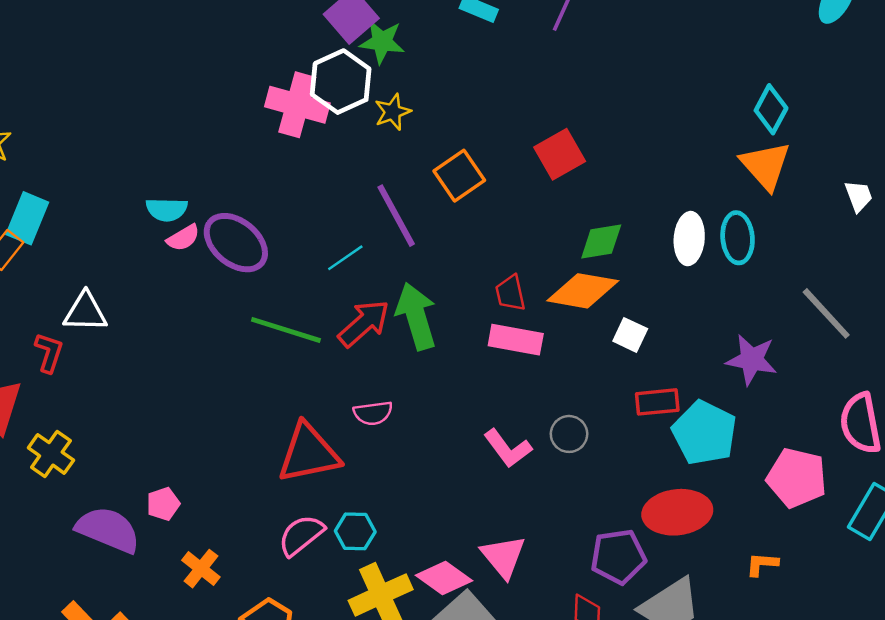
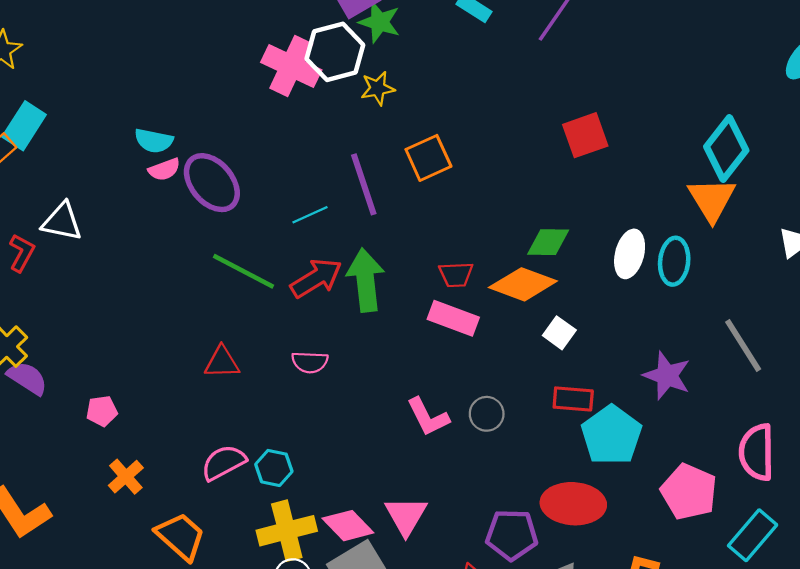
cyan diamond: (771, 109) -> (726, 149), size x1.4
red square: (560, 154) -> (585, 135), moved
red trapezoid: (510, 293) -> (456, 275), turned -90
red triangle: (309, 453) -> (222, 362), moved, size x0.6
purple semicircle: (108, 530) -> (27, 378), moved, size x0.7

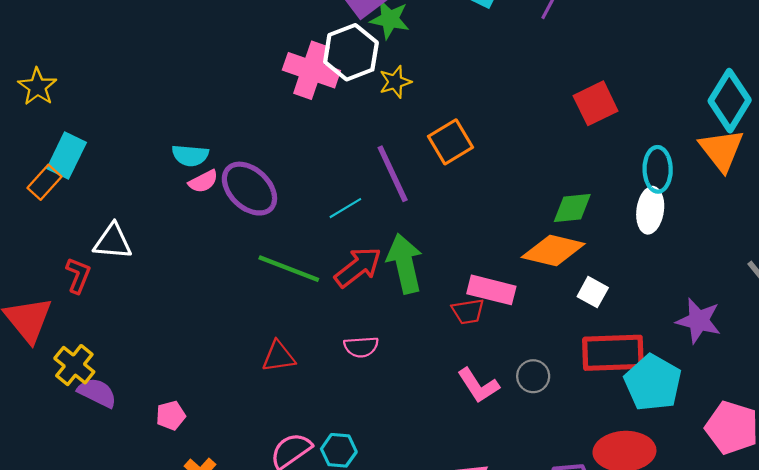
cyan ellipse: (674, 261) -> (658, 169), moved
red trapezoid: (456, 275) -> (468, 311), moved
red rectangle: (573, 399) -> (613, 353), size x1.6

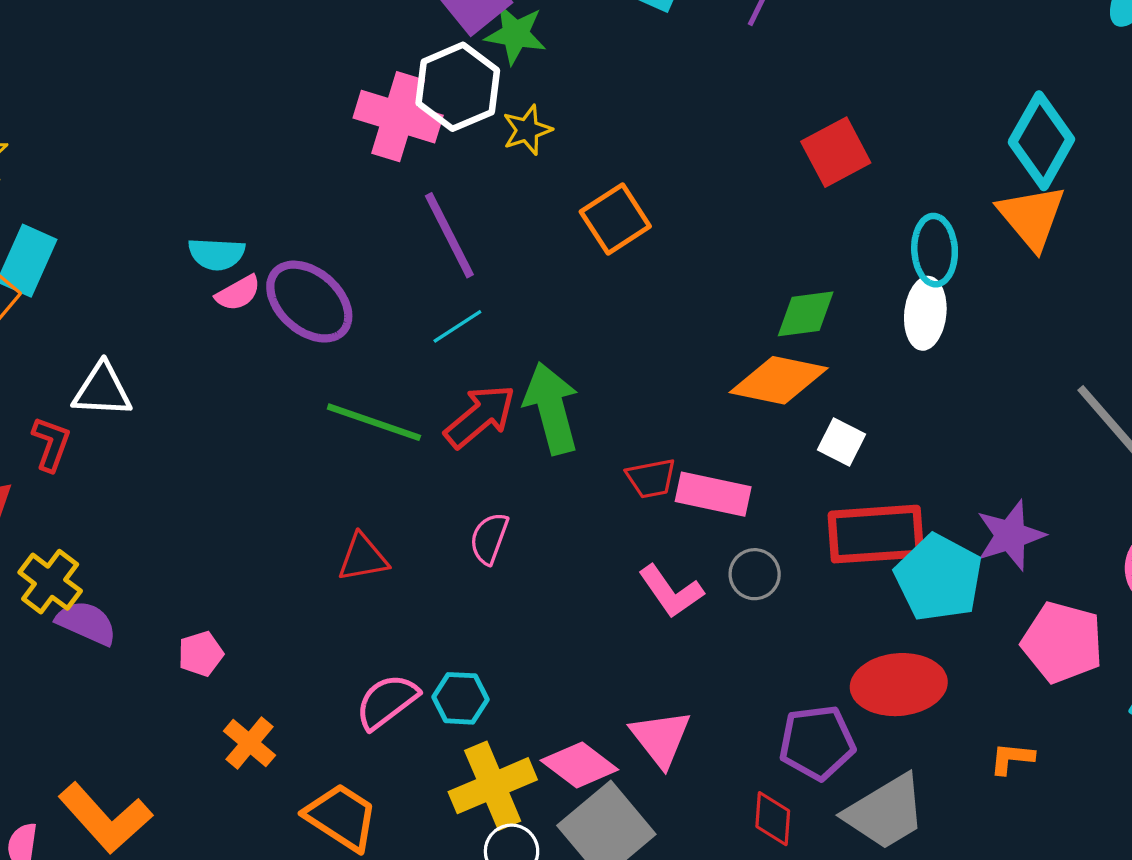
purple line: (393, 174) -> (449, 235), moved
pink rectangle: (491, 290) -> (713, 494), moved
purple star: (699, 321) -> (1010, 535), moved, turned -30
pink semicircle: (361, 347) -> (489, 538), turned 116

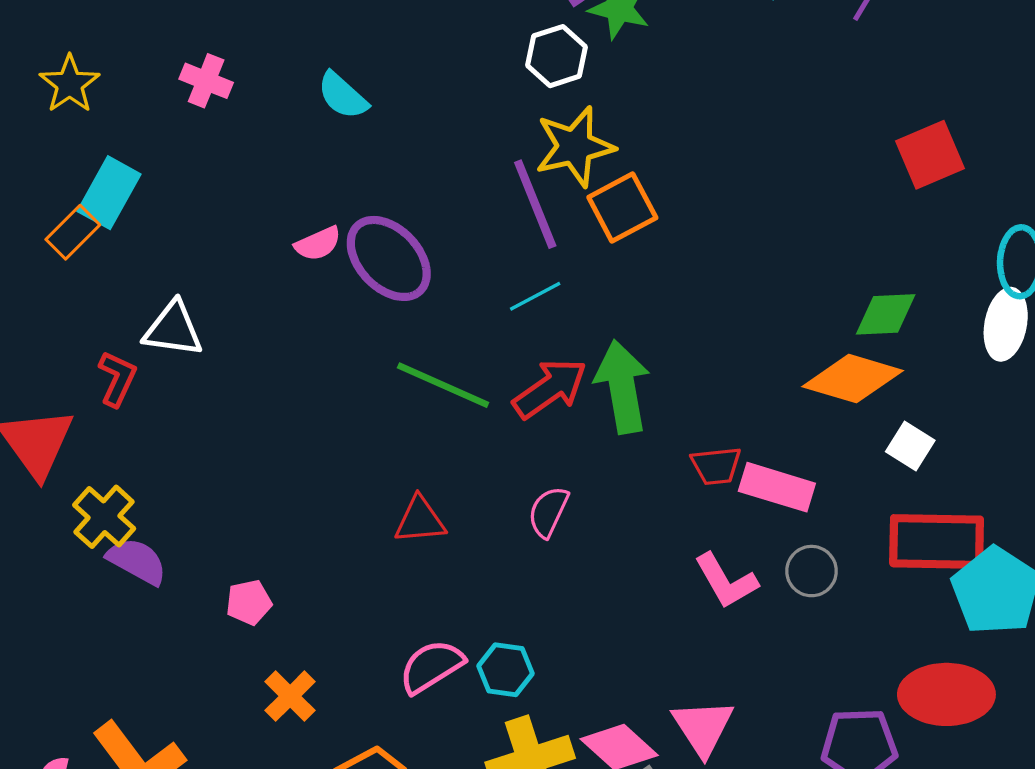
white hexagon: (458, 87) -> (557, 56), size x0.7
pink cross: (398, 117) -> (206, 81), moved, size x0.6
yellow star: (527, 130) -> (575, 147), moved, size x1.6
orange square: (615, 219) -> (622, 207), moved
cyan semicircle: (217, 254) -> (343, 96), moved, turned 34

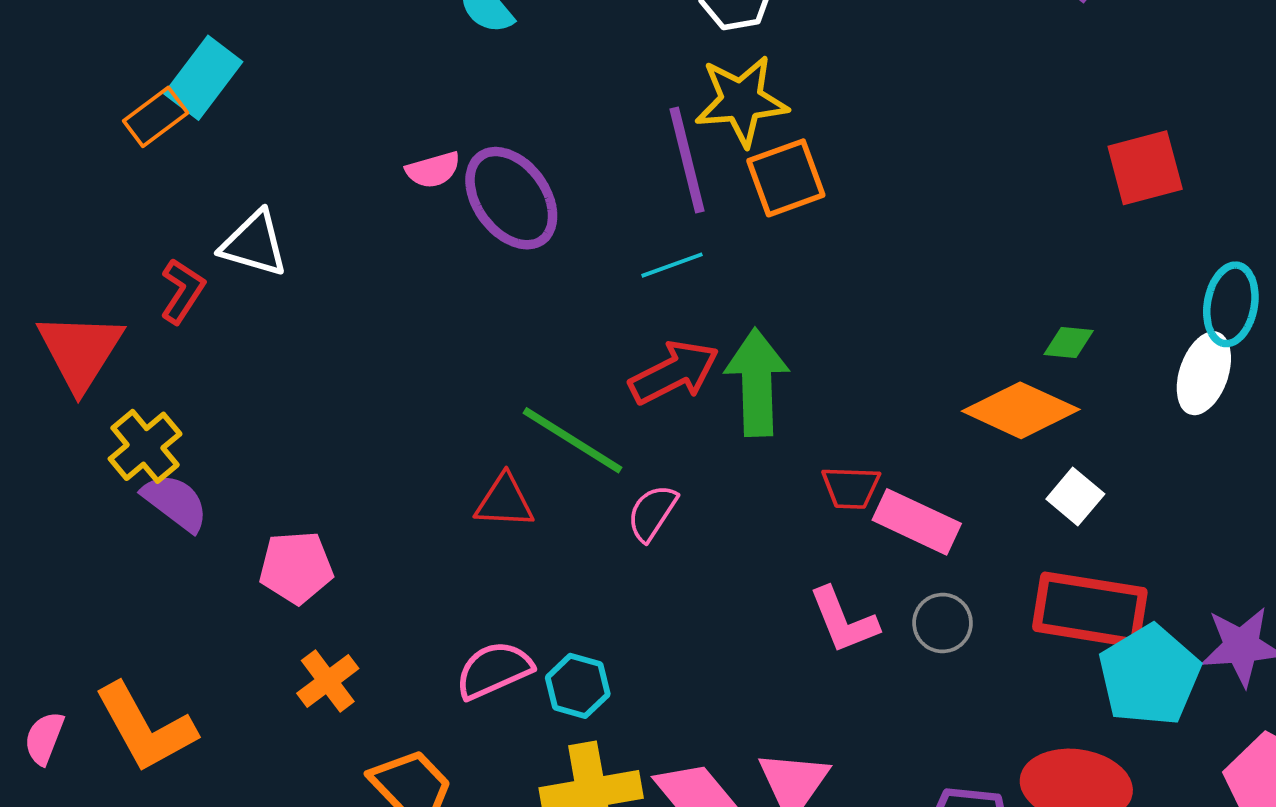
green diamond: (886, 314) -> (1069, 342), size x0.7
green line: (443, 385) -> (573, 440), moved
pink pentagon: (249, 602) -> (296, 567), size x1.4

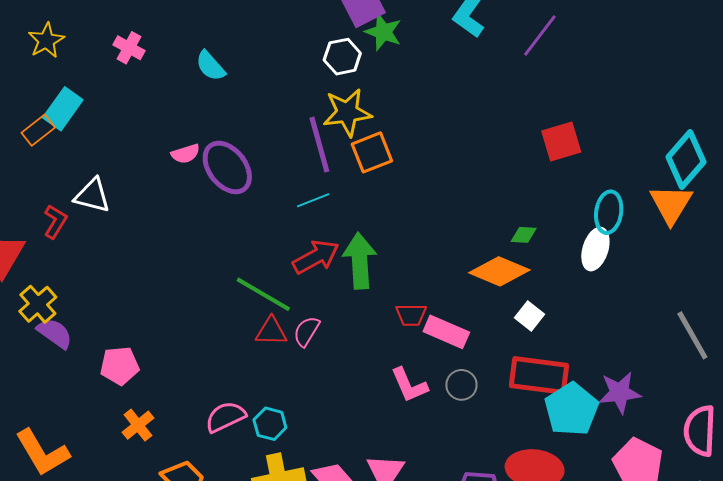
red triangle: (505, 501) -> (271, 331), moved

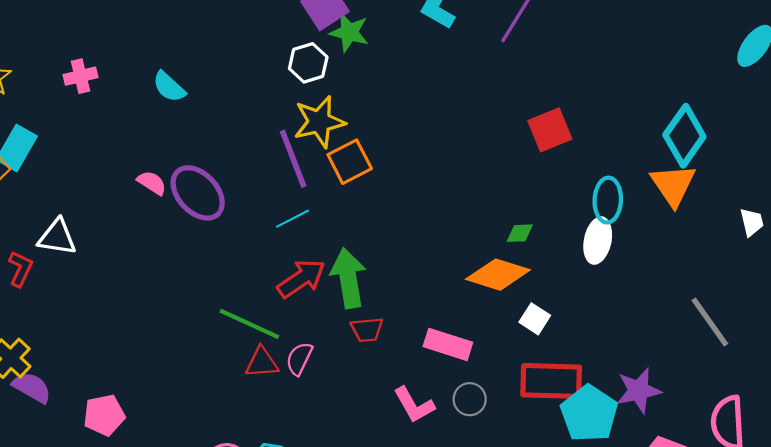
pink cross: (129, 48) -> (81, 76), turned -36
pink semicircle: (186, 154) -> (152, 183), turned -124
red trapezoid: (411, 315) -> (367, 330), moved

